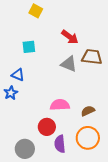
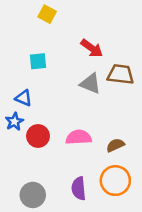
red circle: (47, 127) -> (38, 136), moved

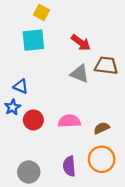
cyan square: (38, 61) -> (33, 40), moved, size x1.5

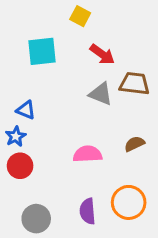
yellow square: (41, 12) -> (80, 16), moved
red circle: (33, 120) -> (20, 166), moved
brown semicircle: (102, 128) -> (134, 144), moved

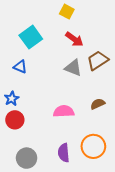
yellow square: (80, 16) -> (67, 12), moved
cyan square: (42, 51) -> (31, 37), turned -30
brown trapezoid: (134, 84) -> (98, 60), turned -40
blue triangle: (26, 110) -> (20, 67), moved

